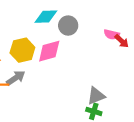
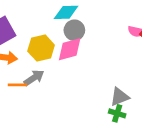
gray circle: (68, 26) -> (74, 30), moved

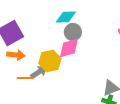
yellow hexagon: (41, 48) -> (50, 61), moved

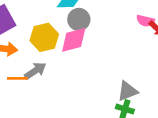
yellow hexagon: (50, 61) -> (44, 37), moved

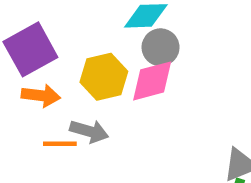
gray arrow: (35, 71) -> (89, 131), turned 50

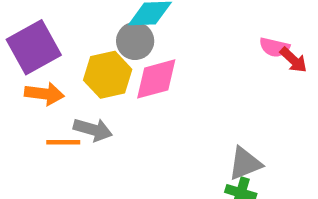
gray circle: (161, 47) -> (135, 41), moved

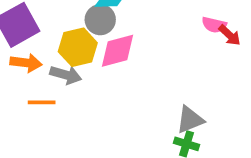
gray arrow: (93, 130) -> (66, 75), moved

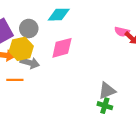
gray circle: (100, 20) -> (29, 28), moved
yellow hexagon: (78, 47) -> (21, 49), moved

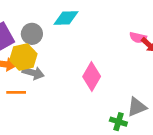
pink diamond: (62, 48) -> (92, 77), moved, turned -45
gray triangle: (107, 91) -> (137, 107), moved

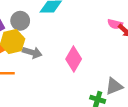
gray arrow: (33, 73) -> (32, 52), moved

